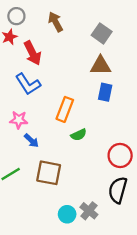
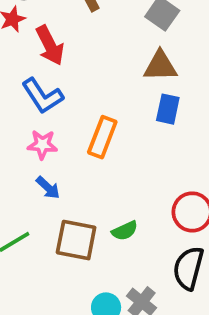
pink star: (19, 120) -> (42, 145), moved
green semicircle: (79, 135) -> (125, 231), moved

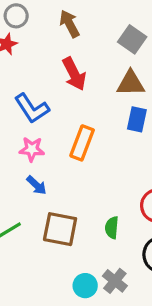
red arrow: (50, 45) -> (74, 74), moved
green semicircle: (125, 231) -> (112, 228), moved, turned 120

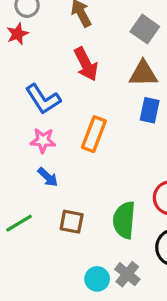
green semicircle: (112, 228) -> (124, 220), size x1.6
brown square: (60, 229) -> (72, 222), size x0.7

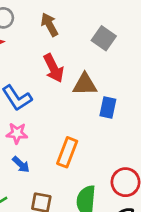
brown triangle: (143, 74) -> (85, 84), moved
orange rectangle: (94, 134) -> (67, 152), moved

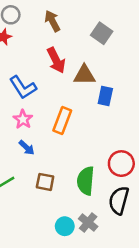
pink star: (17, 133) -> (23, 119), turned 30
orange rectangle: (67, 152) -> (62, 121), moved

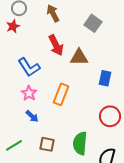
blue rectangle: (105, 96) -> (105, 78), moved
red circle: (121, 164) -> (110, 116), moved

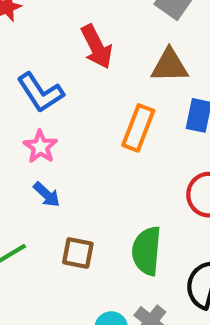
brown triangle: (79, 57) -> (170, 65), moved
orange rectangle: (61, 94) -> (138, 128), moved

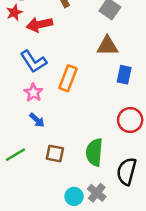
red arrow: (97, 47) -> (39, 24), moved, turned 105
orange rectangle: (138, 128) -> (68, 78), moved

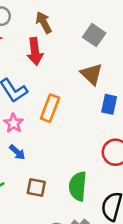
red arrow: (39, 24) -> (35, 51), moved, turned -85
brown triangle: (107, 46) -> (92, 74), turned 45

